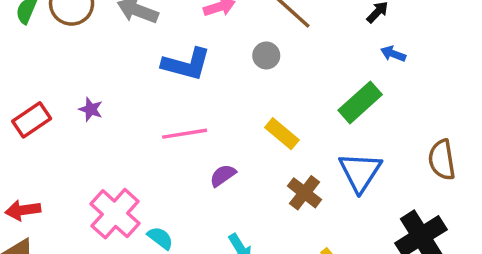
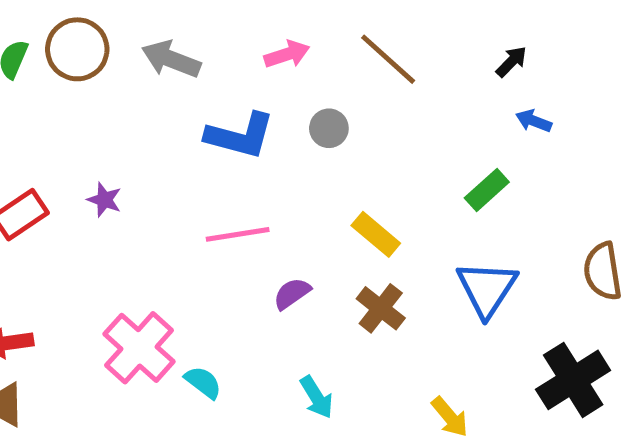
gray circle: (266, 55) -> (329, 128), moved
green rectangle: (360, 102) -> (487, 190), size x0.7
brown cross: (305, 193) -> (381, 308), moved

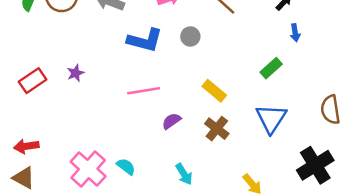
blue arrow: (534, 121) -> (295, 33), turned -120
purple star: (104, 200) -> (75, 73), turned 30
pink cross: (139, 348) -> (88, 169), moved

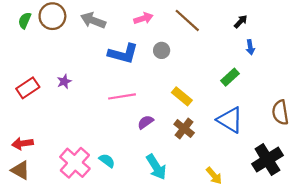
blue triangle: (271, 119) -> (230, 120), turned -32
cyan arrow: (184, 174) -> (156, 167), size x1.4

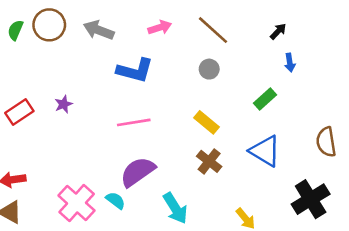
gray circle: (162, 50) -> (209, 69), moved
purple semicircle: (146, 122) -> (138, 172), moved, size x1.8

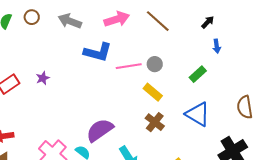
brown circle: (49, 25) -> (32, 17), size x0.6
pink arrow: (160, 27) -> (117, 19), size x1.4
gray circle: (209, 69) -> (155, 64), moved
pink line: (134, 122) -> (129, 66), moved

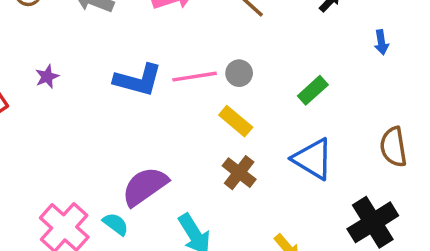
blue arrow: (217, 46) -> (381, 42), moved
blue L-shape: (98, 52) -> (138, 80), moved
purple star: (43, 78) -> (47, 77), moved

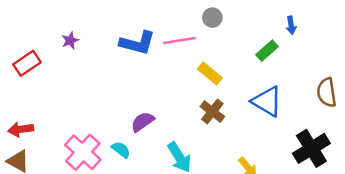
blue arrow: (381, 42) -> (291, 25), moved
gray circle: (239, 73) -> (212, 18), moved
purple semicircle: (145, 186) -> (143, 122), size x0.7

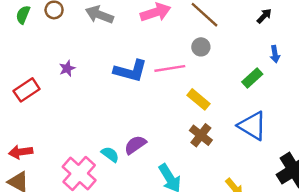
cyan semicircle: (121, 150) -> (110, 154), moved

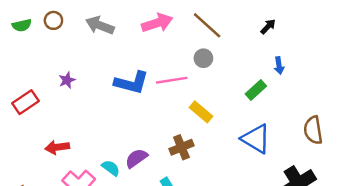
green semicircle: (23, 15) -> (22, 25), turned -126
brown cross: (201, 135) -> (181, 147), moved, turned 30
red arrow: (21, 152) -> (57, 147), moved

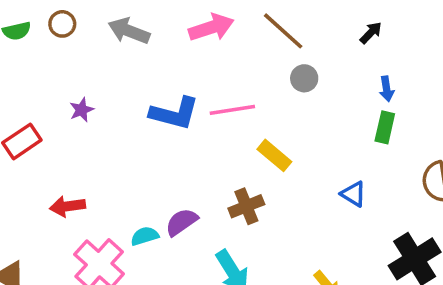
gray circle: (203, 58) -> (304, 78), moved
green rectangle: (256, 90) -> (385, 127), moved, turned -35
blue triangle: (256, 139) -> (353, 194), size x0.6
cyan semicircle: (111, 168) -> (145, 236), turned -54

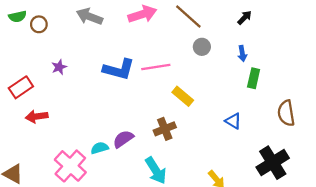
brown circle: (62, 24) -> (39, 24), moved
blue arrow: (387, 89) -> (242, 54), moved
red arrow: (68, 206) -> (37, 117), moved

